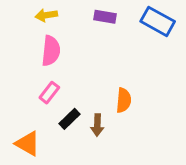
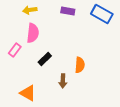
pink rectangle: (49, 93) -> (15, 50), moved
black rectangle: (69, 119) -> (45, 59), moved
orange triangle: (28, 144) -> (28, 93), moved

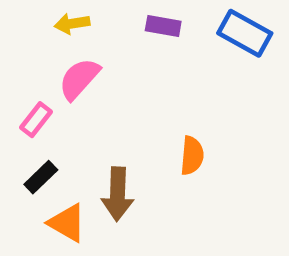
pink semicircle: (33, 33) -> (79, 79), turned -144
black rectangle: (45, 59) -> (41, 177), moved
brown arrow: (63, 81) -> (118, 194), moved, size x1.5

